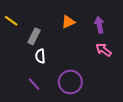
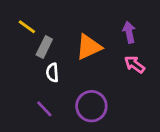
yellow line: (11, 21) -> (27, 27), moved
orange triangle: (68, 22) -> (89, 47), moved, size x1.5

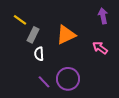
purple arrow: (129, 32) -> (103, 16), moved
purple line: (44, 109) -> (44, 82), moved

